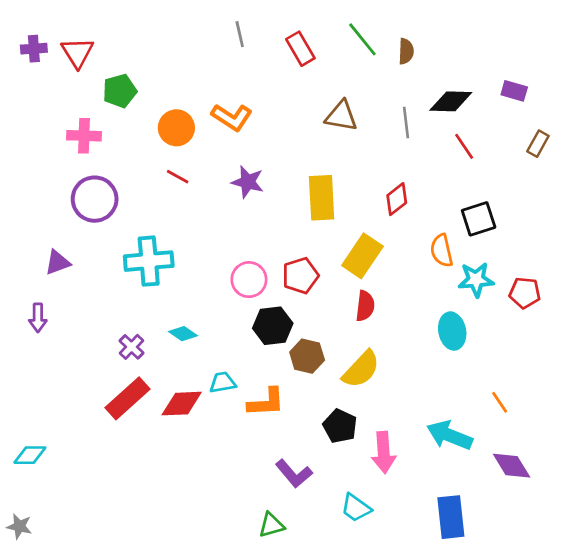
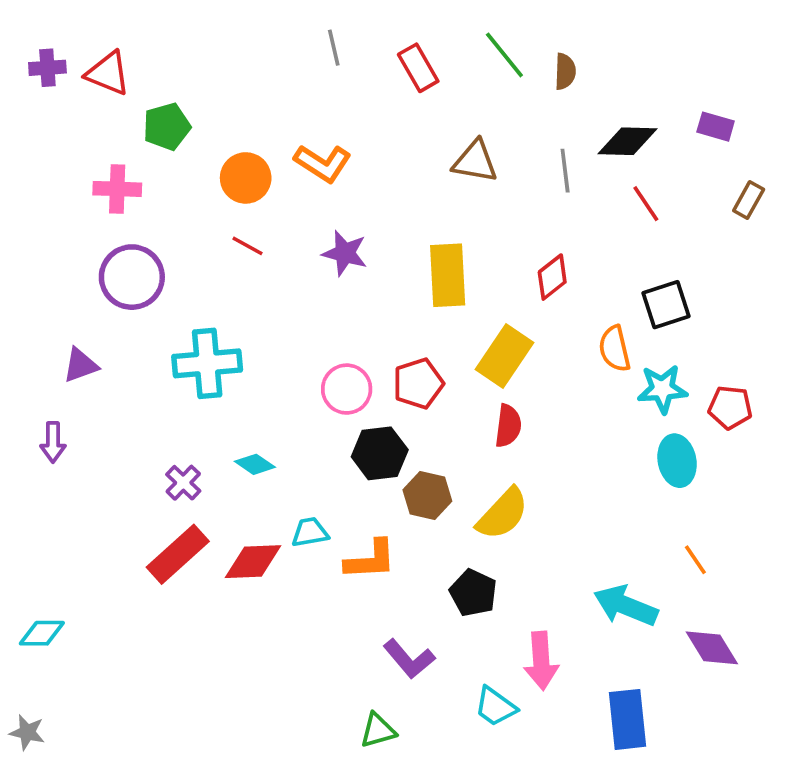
red triangle: (77, 53) -> (108, 73), turned -36
cyan ellipse: (452, 331) -> (677, 461), moved
pink arrow: (384, 452) -> (541, 661), moved

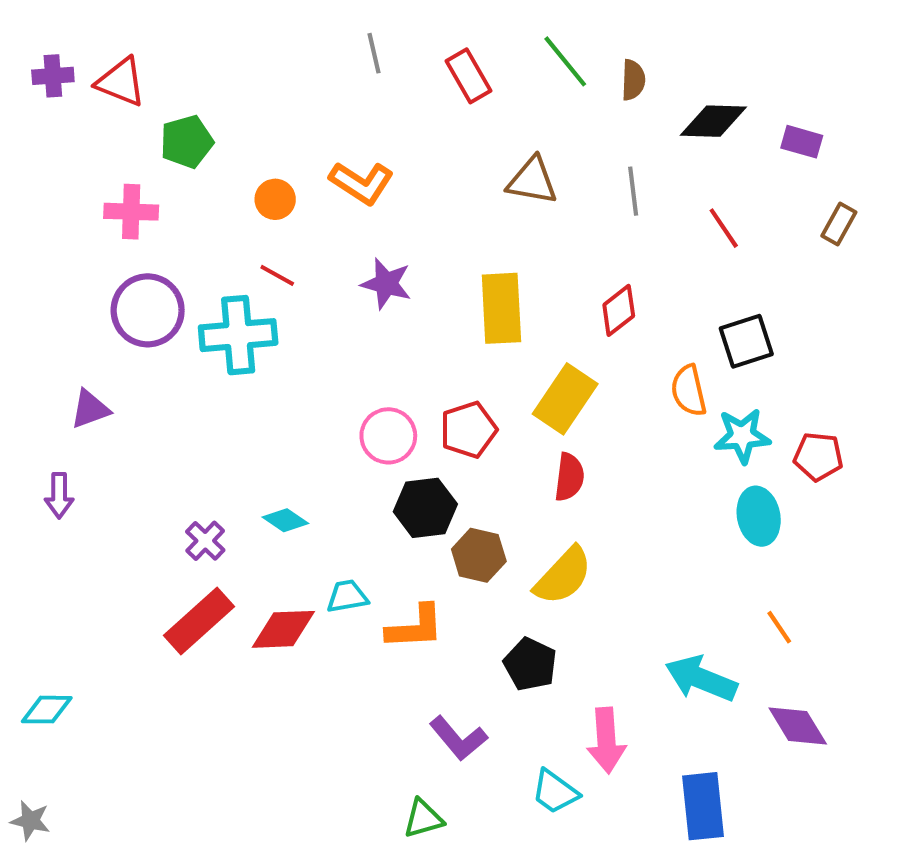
black diamond: (627, 141) -> (713, 121), moved
orange circle: (246, 178) -> (275, 199), size x0.7
cyan cross: (207, 363) -> (238, 335), moved

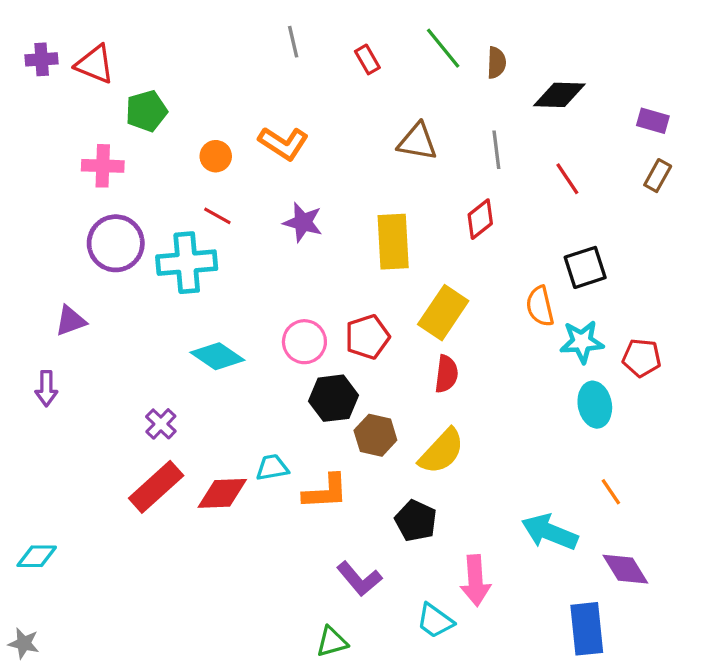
red rectangle: (469, 76) -> (367, 59), size x0.7
purple rectangle: (802, 142) -> (653, 121), moved
red diamond: (619, 310) -> (480, 219), moved
cyan diamond: (285, 520) -> (217, 356), moved, size x1.5
blue rectangle: (703, 806) -> (587, 629), moved

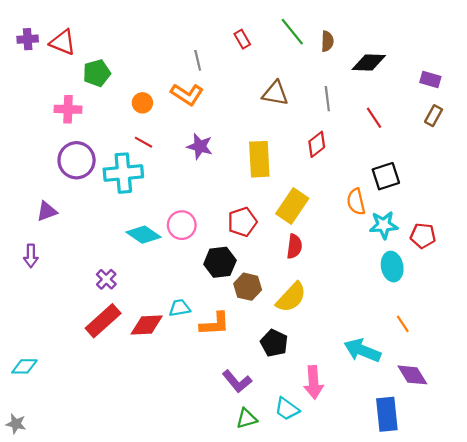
gray line: (293, 42) -> (198, 60), moved
pink circle: (304, 342) -> (182, 225), moved
green triangle: (332, 642) -> (247, 418), moved

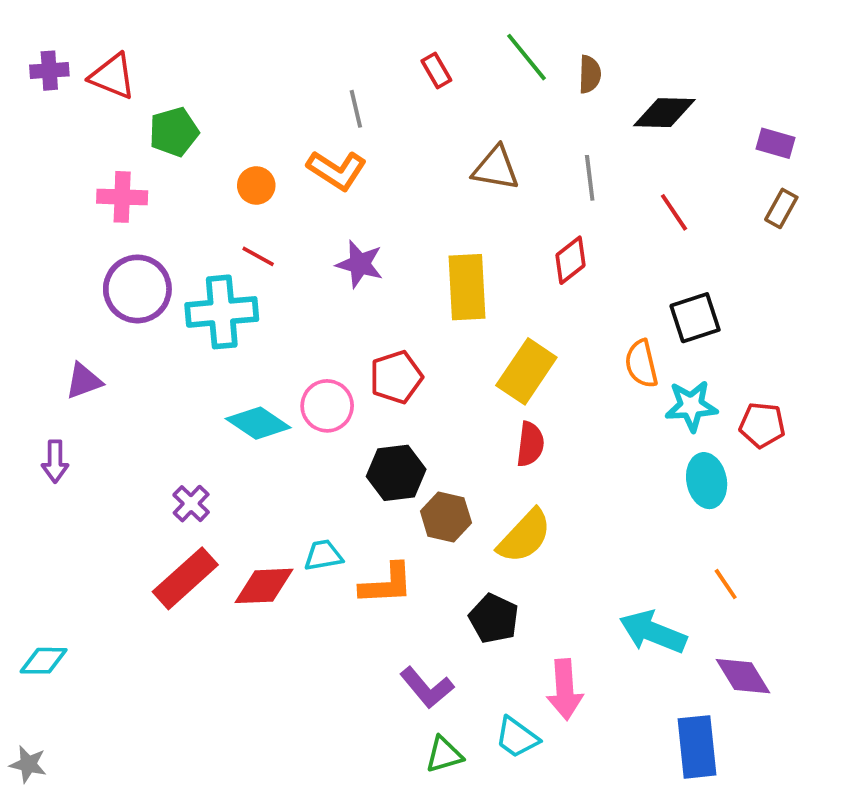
red pentagon: (242, 222) -> (396, 377), moved

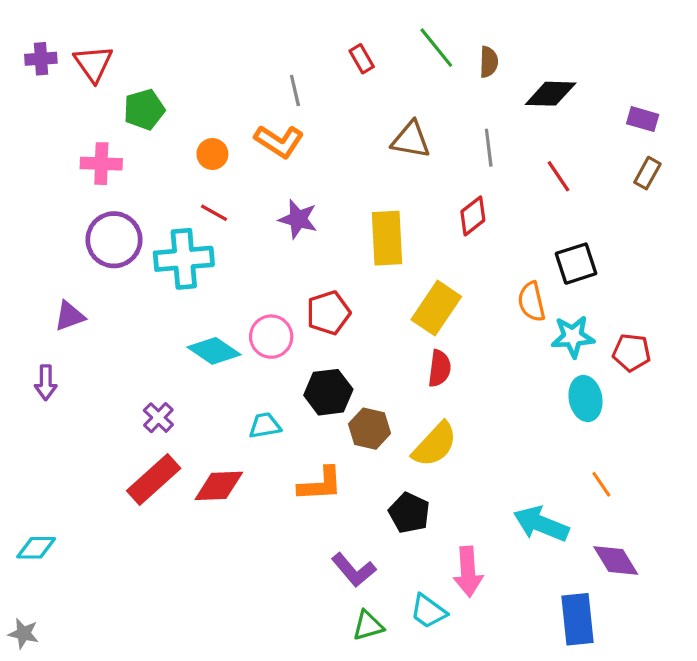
red triangle: (113, 76) -> (93, 64), turned 33
cyan trapezoid: (323, 555) -> (265, 426), moved

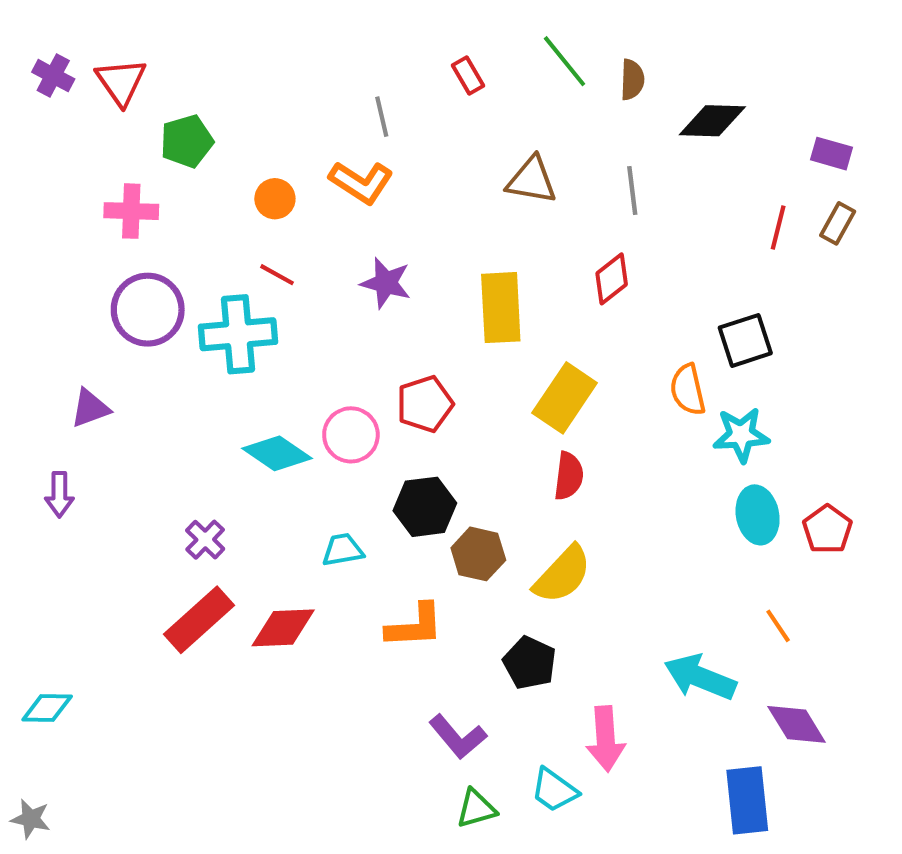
purple cross: (41, 59) -> (53, 76), turned 32
red line: (559, 176) -> (778, 227), moved, turned 48
red pentagon: (632, 352) -> (827, 529), moved, turned 30

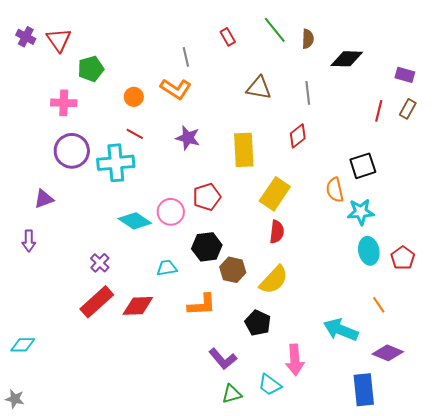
purple diamond: (797, 724) -> (388, 353), turned -36

